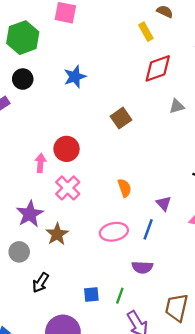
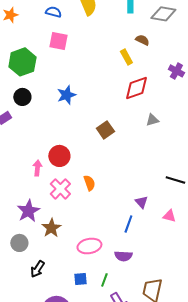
orange semicircle: (125, 188) -> (89, 183), moved
pink ellipse: (114, 232) -> (89, 246), moved

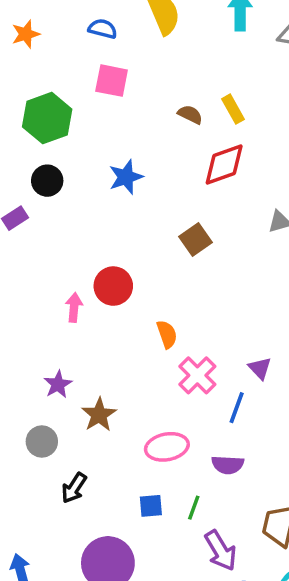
brown semicircle: (142, 40) -> (190, 114), moved
red diamond: (136, 88) -> (224, 165), moved
pink cross: (60, 189) -> (197, 375), moved
purple star: (28, 211) -> (58, 384), size x0.7

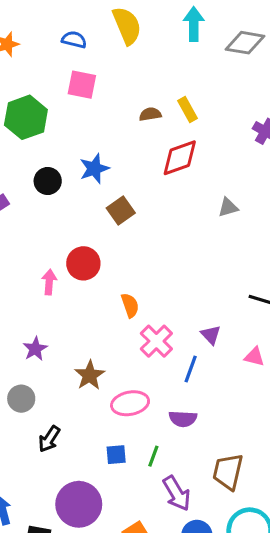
brown semicircle: (190, 114) -> (150, 114), turned -35
black circle: (47, 181) -> (48, 181), moved
brown square: (196, 240) -> (121, 211), moved
brown star: (99, 415) -> (90, 375), moved

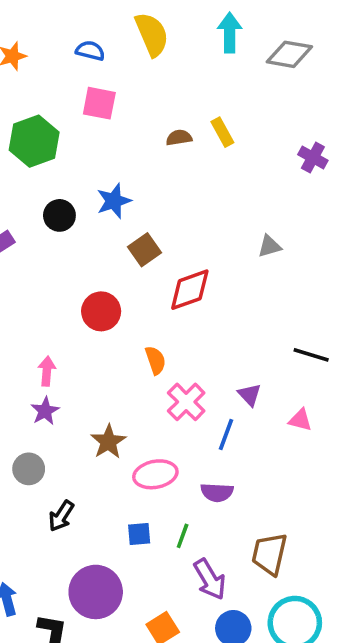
red diamond: (180, 158) -> (190, 290), moved
pink arrow: (49, 282) -> (47, 371), moved

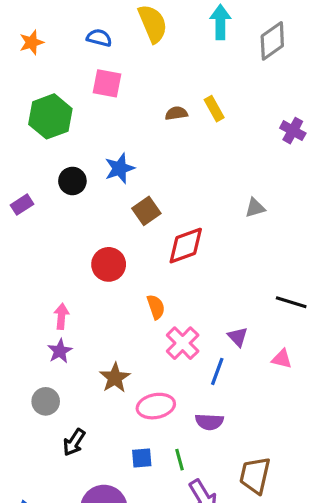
gray diamond: (289, 54) -> (272, 41), turned -45
green line: (183, 536) -> (179, 460), turned -35

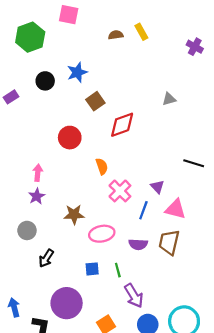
pink triangle: (282, 359) -> (176, 209), moved, size x1.5
brown star: (115, 378) -> (74, 214), turned 30
brown trapezoid: (255, 475) -> (169, 242), moved

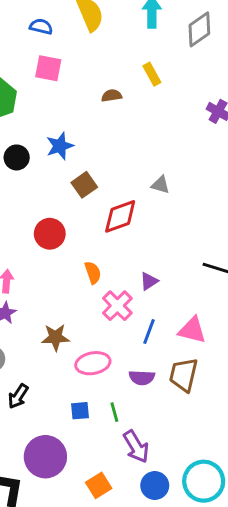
yellow rectangle: (141, 32) -> (152, 74), moved
gray triangle: (169, 99) -> (160, 185), moved, turned 32
purple triangle: (157, 187) -> (149, 281), moved, turned 40

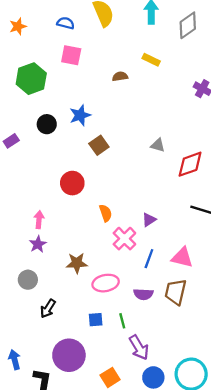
yellow rectangle: (152, 74) -> (151, 60), turned -35
red diamond: (120, 216) -> (190, 164), moved

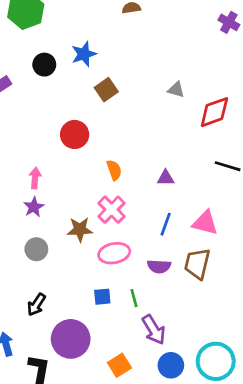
purple triangle: (149, 220) -> (166, 178), turned 32
pink cross: (124, 239) -> (112, 210), moved
gray circle: (28, 280) -> (36, 249), moved
black arrow: (48, 309) -> (36, 305), moved

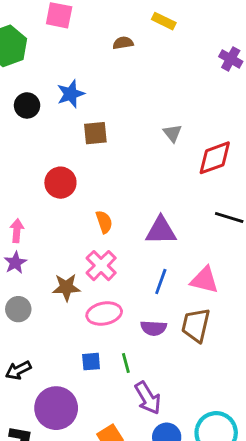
brown square: (106, 90) -> (95, 133), turned 30
gray triangle: (176, 90) -> (172, 133), turned 36
purple triangle: (166, 178) -> (161, 231), size x1.6
black arrow: (36, 305) -> (18, 370), turned 30

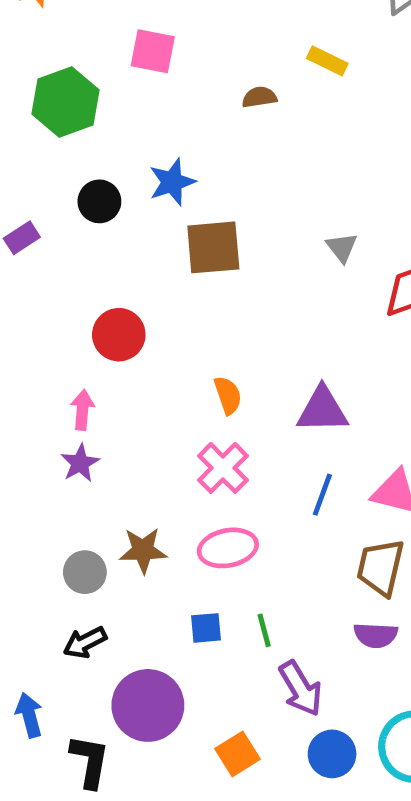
brown square: (95, 133) -> (213, 247), size x1.4
red circle: (60, 183) -> (119, 335), moved
brown star: (66, 287) -> (143, 550), moved
gray circle: (18, 309) -> (85, 572), moved
purple semicircle: (154, 328) -> (376, 635), moved

